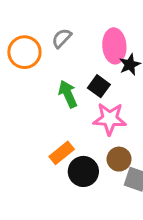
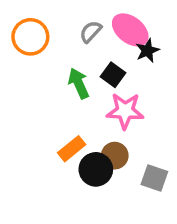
gray semicircle: (62, 38) -> (91, 32), moved
pink ellipse: (114, 46) -> (130, 30), turned -48
brown circle: (119, 159) -> (115, 156), moved

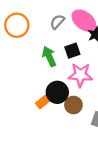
black square: (113, 75) -> (72, 51), turned 35
black circle: (96, 169) -> (57, 92), moved

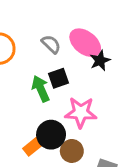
gray semicircle: (57, 22) -> (51, 44), turned 91
black square: (72, 51) -> (58, 78), moved

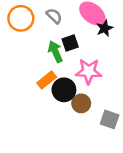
gray semicircle: (51, 44) -> (54, 16), moved
orange rectangle: (35, 145) -> (47, 80), moved

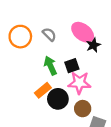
black square: (70, 43) -> (72, 66), moved
brown circle: (81, 103) -> (83, 109), moved

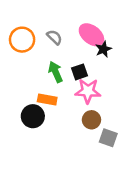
orange rectangle: (43, 90) -> (47, 99), turned 49
black circle: (58, 99) -> (33, 116), moved

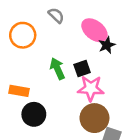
gray semicircle: (54, 37) -> (56, 15), moved
orange rectangle: (47, 99) -> (19, 91), moved
brown circle: (91, 120) -> (94, 118), size x1.5

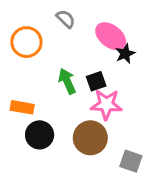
brown circle: (94, 118) -> (90, 138), moved

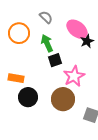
green arrow: (67, 81) -> (47, 43), moved
black square: (96, 81) -> (55, 60), moved
pink star: (106, 104) -> (74, 76), turned -30

